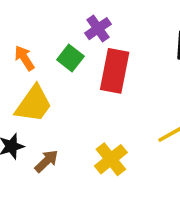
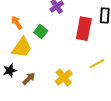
green square: (70, 58) -> (41, 32), moved
red rectangle: (115, 71) -> (84, 29), moved

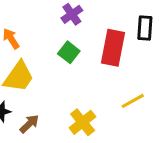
green square: (41, 32) -> (69, 52), moved

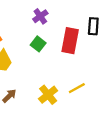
yellow line: (133, 101) -> (77, 88), moved

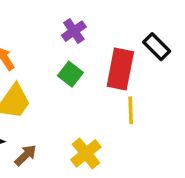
black rectangle: (93, 26) -> (157, 47), turned -49
yellow line: (77, 88) -> (131, 110), moved, turned -63

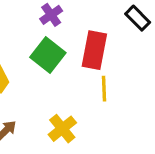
black rectangle: (157, 47) -> (138, 18), moved
green square: (70, 74) -> (48, 55), size x1.5

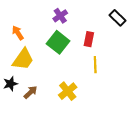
red rectangle: (94, 50) -> (89, 39), size x0.6

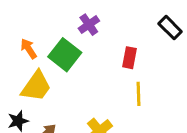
green square: (58, 42) -> (65, 55), moved

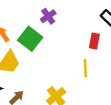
red rectangle: (129, 58) -> (94, 41), moved

